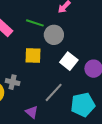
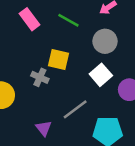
gray circle: (54, 35) -> (105, 41), moved
gray cross: (13, 82) -> (40, 77), moved

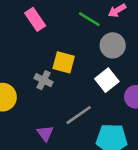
green line: (68, 20) -> (89, 19), moved

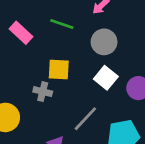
green line: (89, 19) -> (62, 24), moved

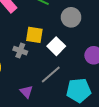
white square: (106, 78) -> (56, 46), moved

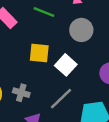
gray cross: (20, 51) -> (21, 93), moved

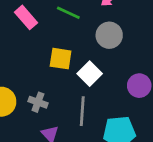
gray line: (61, 99) -> (82, 111), turned -45

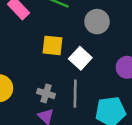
gray cross: (38, 102) -> (46, 93), moved

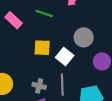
gray circle: (97, 22) -> (84, 37), moved

